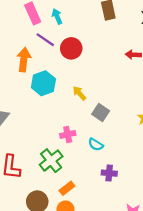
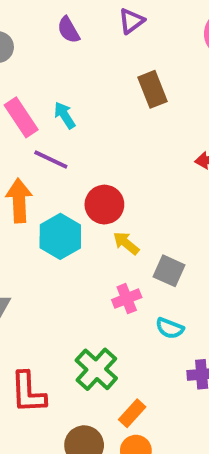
red circle: (71, 48) -> (104, 205), moved
pink cross: (68, 134) -> (127, 299), moved

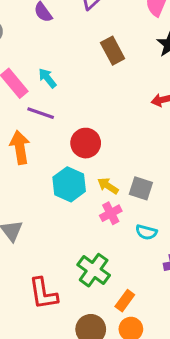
cyan hexagon: (60, 236) -> (69, 184), moved
yellow arrow: (126, 243) -> (108, 186), moved

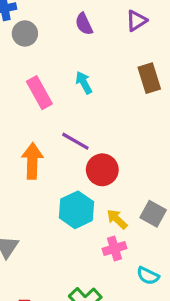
cyan arrow: (47, 78) -> (84, 83), moved
purple line: (41, 113) -> (75, 141), moved
gray square: (141, 188) -> (153, 214), moved

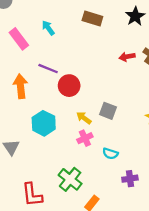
brown rectangle: (149, 78) -> (92, 19), turned -48
cyan hexagon: (77, 210) -> (44, 123), moved

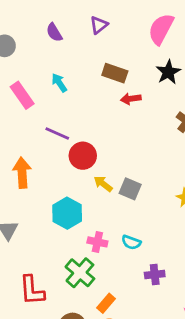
red arrow: (127, 57) -> (131, 99), moved
orange arrow: (21, 86) -> (22, 173), moved
yellow arrow: (84, 118) -> (103, 184), moved
cyan hexagon: (44, 123) -> (67, 213), moved
pink cross: (85, 138) -> (97, 242), moved, turned 35

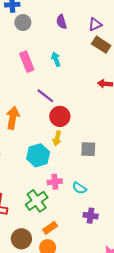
brown rectangle: (115, 73) -> (101, 45), moved
yellow arrow: (103, 184) -> (57, 138), moved, turned -128
gray square: (130, 189) -> (88, 149), turned -35
pink cross: (97, 242) -> (55, 182), turned -32

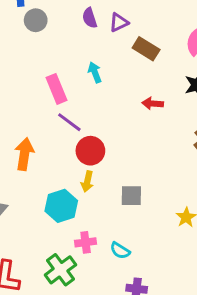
purple triangle: (95, 24) -> (119, 22), moved
cyan arrow: (56, 59) -> (95, 72), moved
pink rectangle: (27, 62) -> (57, 89), moved

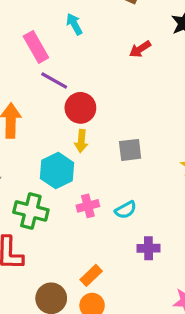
red arrow: (153, 103) -> (140, 49), turned -30
cyan semicircle: (120, 251) -> (126, 210), turned -54
green cross: (60, 270) -> (31, 211), moved, turned -32

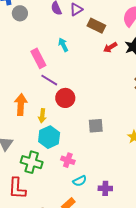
red arrow: (140, 49) -> (110, 47), moved
yellow arrow: (81, 141) -> (42, 116), moved
pink cross: (88, 206) -> (68, 160), turned 32
cyan semicircle: (126, 210) -> (80, 181), moved

